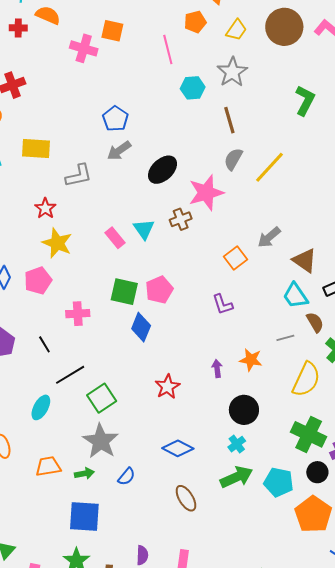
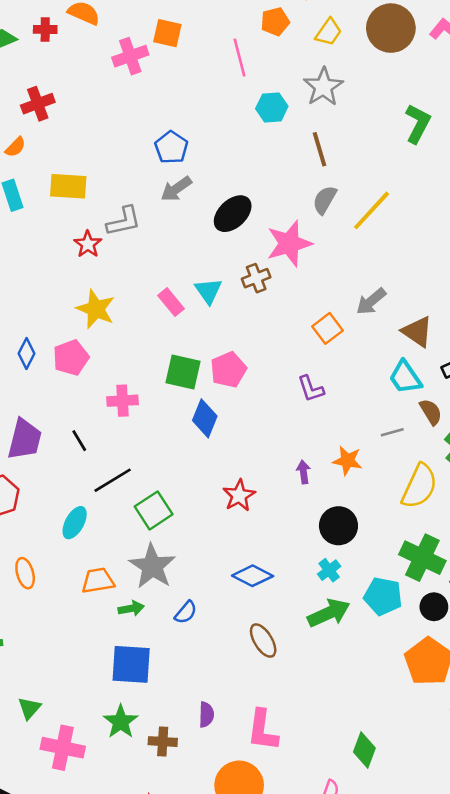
pink cross: (84, 48) -> (130, 56), turned -36
red star: (45, 208) -> (88, 244), moved
orange trapezoid: (48, 466) -> (98, 581), moved
cyan pentagon: (279, 482) -> (383, 596), moved

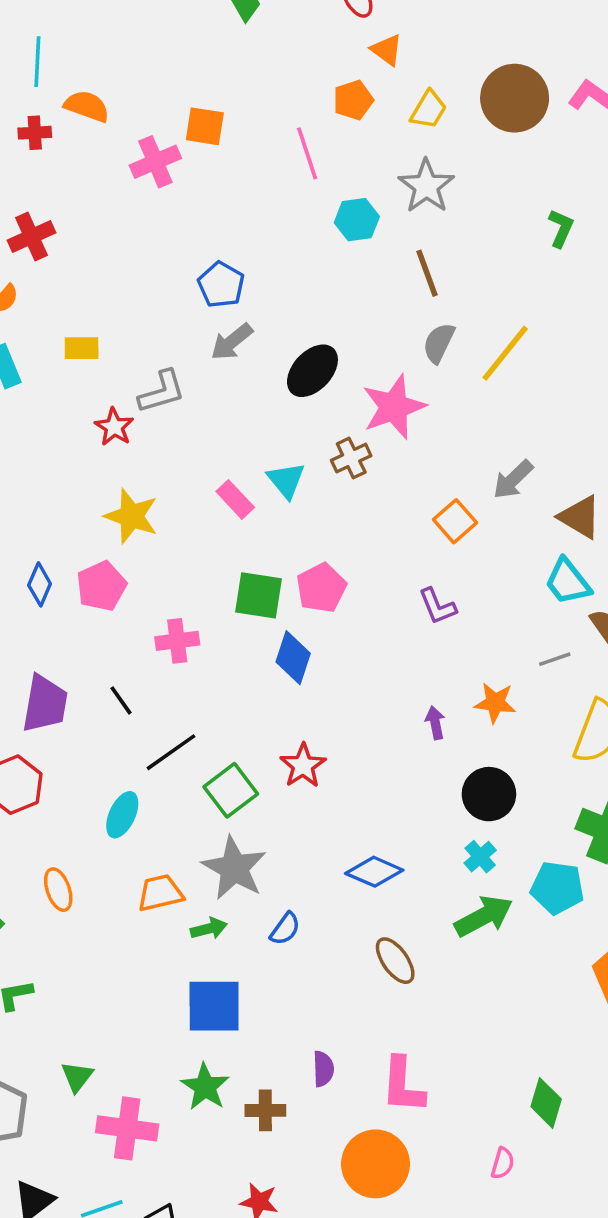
green L-shape: (418, 124) -> (561, 228), size x0.7
yellow rectangle: (68, 186) -> (82, 348), size x0.7
red star: (239, 496) -> (303, 766), moved

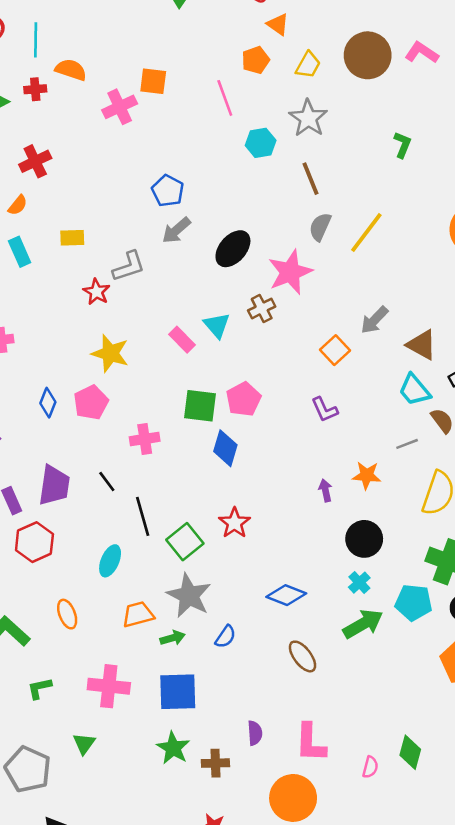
black line: (171, 752) -> (143, 516), turned -69
pink cross: (127, 1128) -> (109, 686), moved
pink semicircle: (503, 1163) -> (370, 767), moved

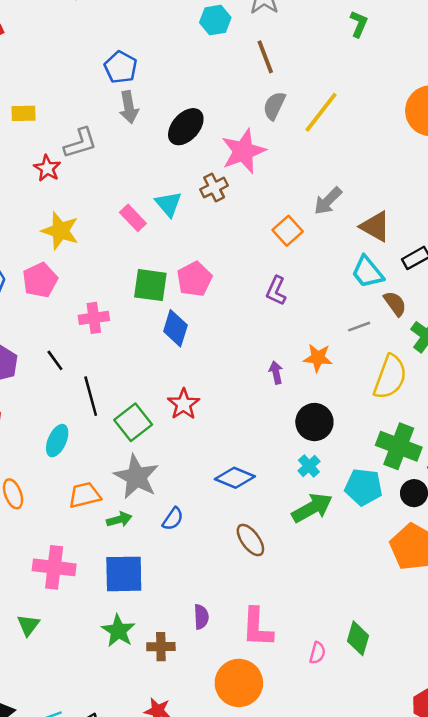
gray arrow: (176, 230) -> (129, 107), turned -60
purple L-shape: (324, 410) -> (276, 291), turned 48

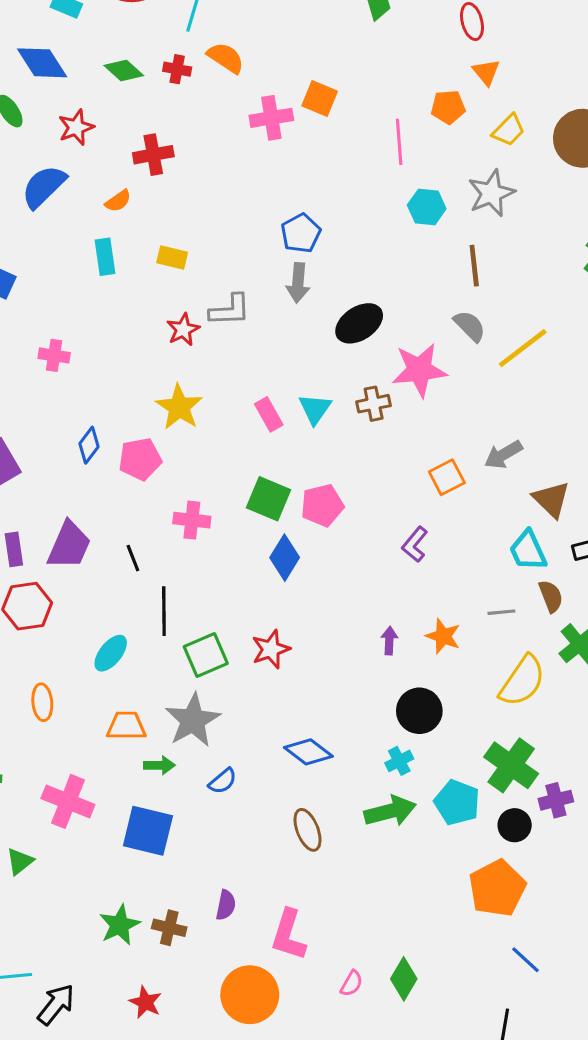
gray semicircle: (274, 106) -> (470, 326), turned 96
green star: (118, 631) -> (120, 925), moved

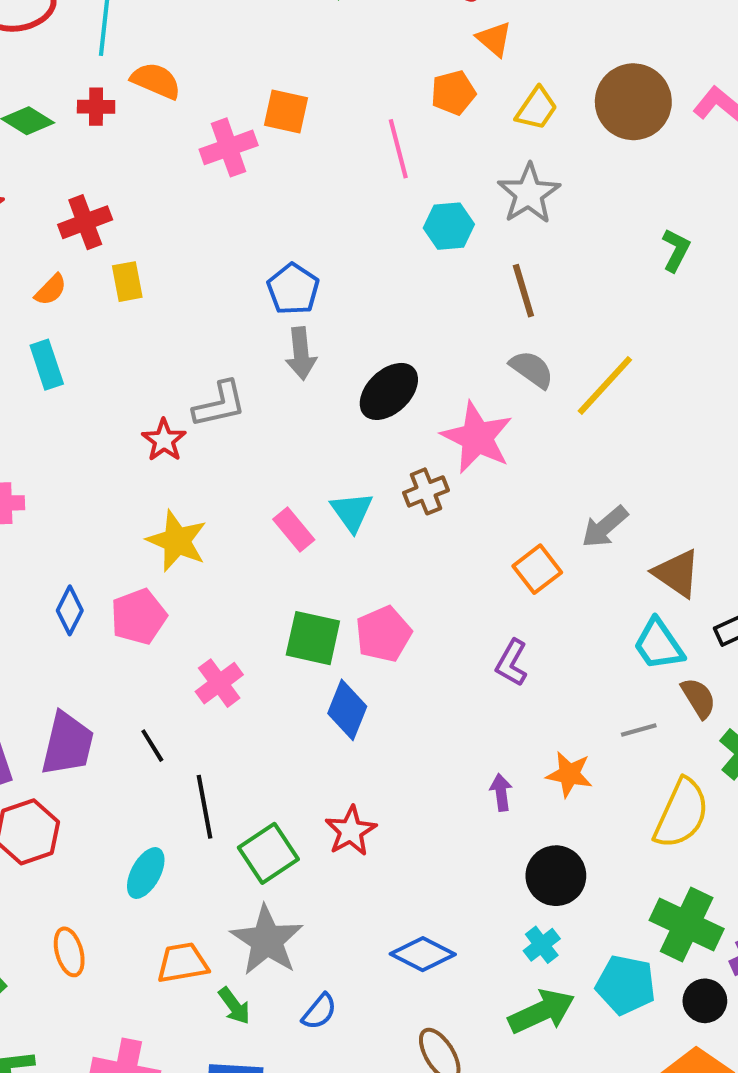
yellow rectangle: (172, 258) -> (127, 282), moved, turned 76
pink star: (419, 370) -> (477, 437), turned -30
pink cross: (192, 520) -> (219, 683), turned -33
green arrow: (159, 765) -> (234, 1006), turned 64

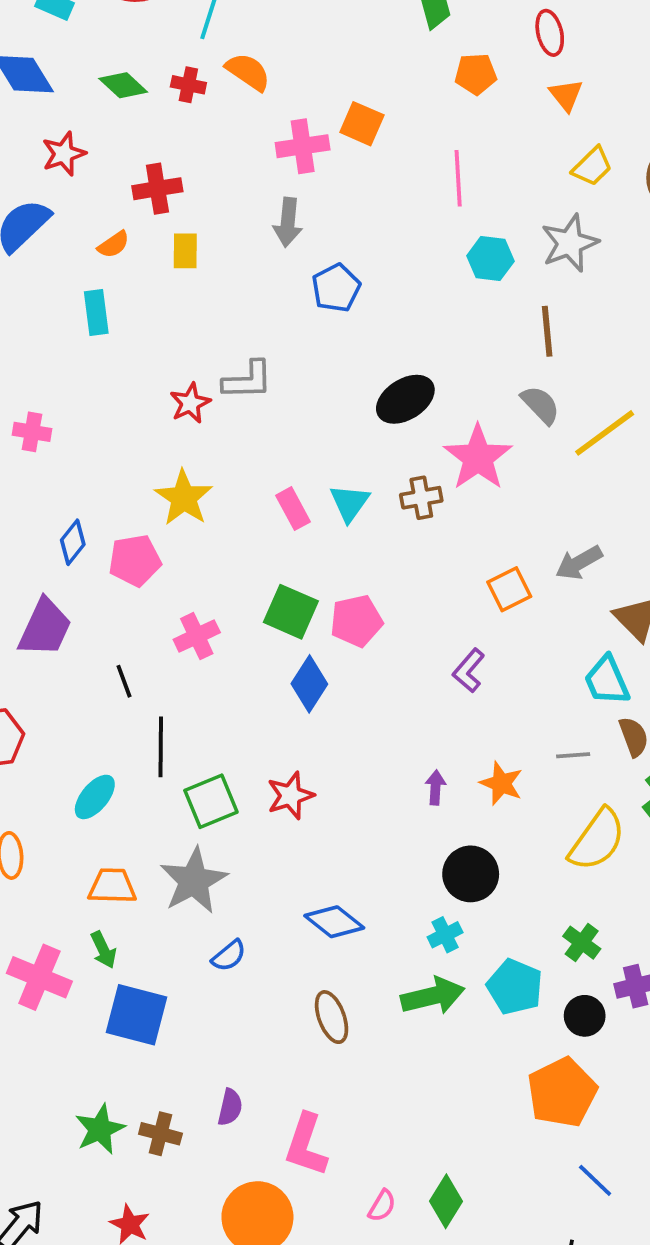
orange pentagon: (453, 93) -> (476, 74), moved
gray arrow: (301, 354) -> (288, 222), moved
purple trapezoid: (67, 744) -> (45, 628), moved
green cross: (687, 925) -> (582, 943), size x0.6
green arrow: (234, 1006) -> (103, 950), moved

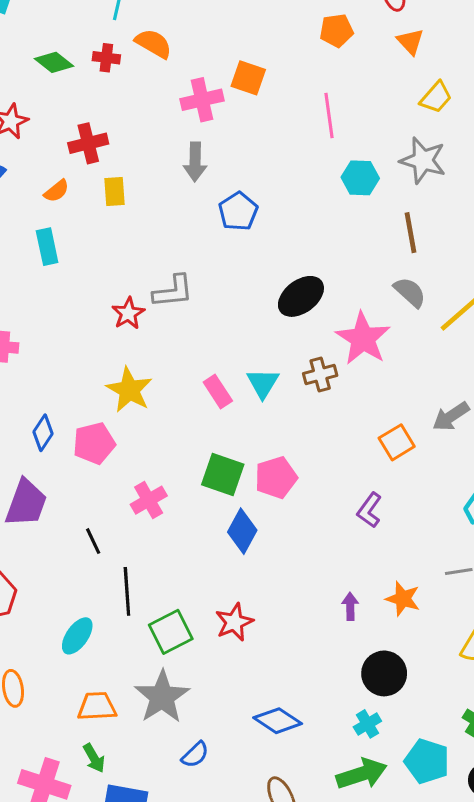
gray star: (570, 243) -> (423, 160), turned -30

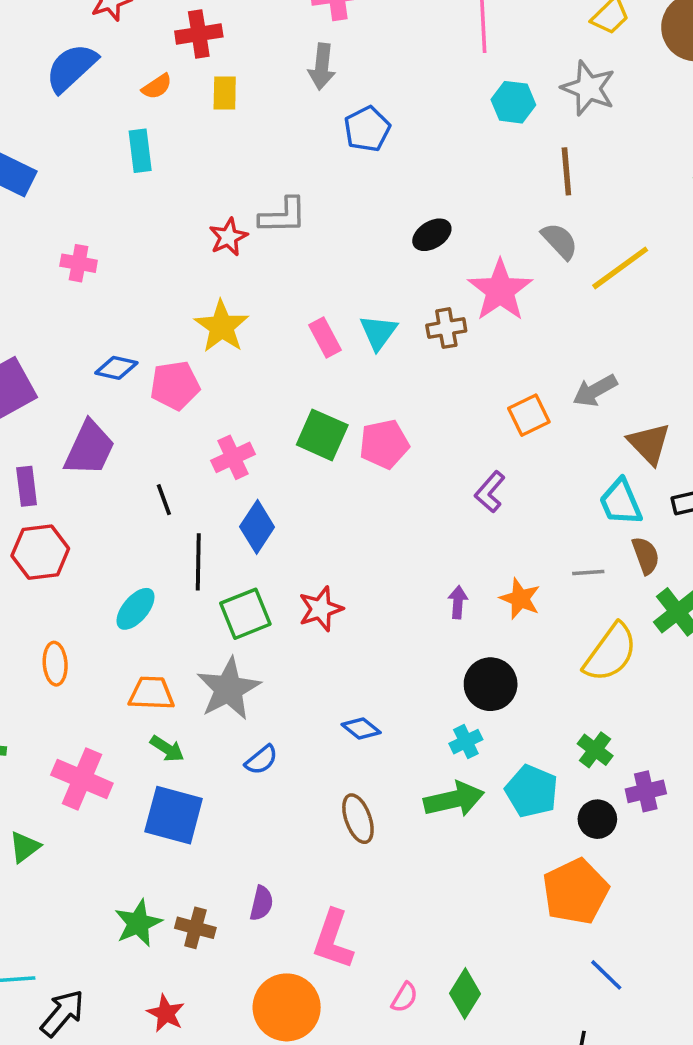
black ellipse: (301, 296) -> (432, 235), size x0.7
blue diamond: (43, 433) -> (116, 368), turned 64
blue diamond: (242, 531) -> (257, 527), moved
blue diamond: (278, 721) -> (361, 728), size x0.7
green arrow: (94, 758) -> (167, 749), moved, turned -32

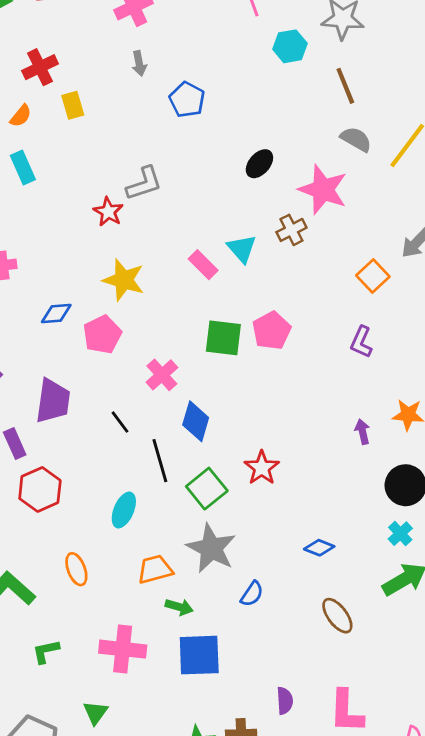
gray arrow: (322, 67) -> (139, 63), size x0.7
blue diamond: (116, 368) -> (56, 314), moved

